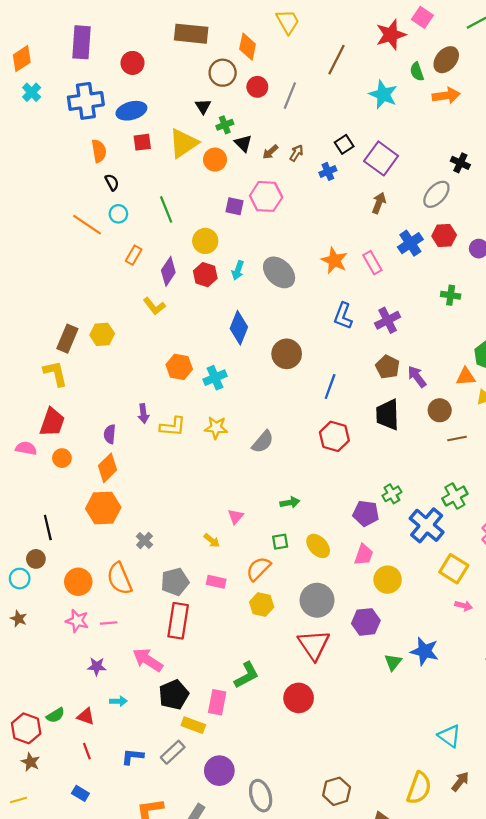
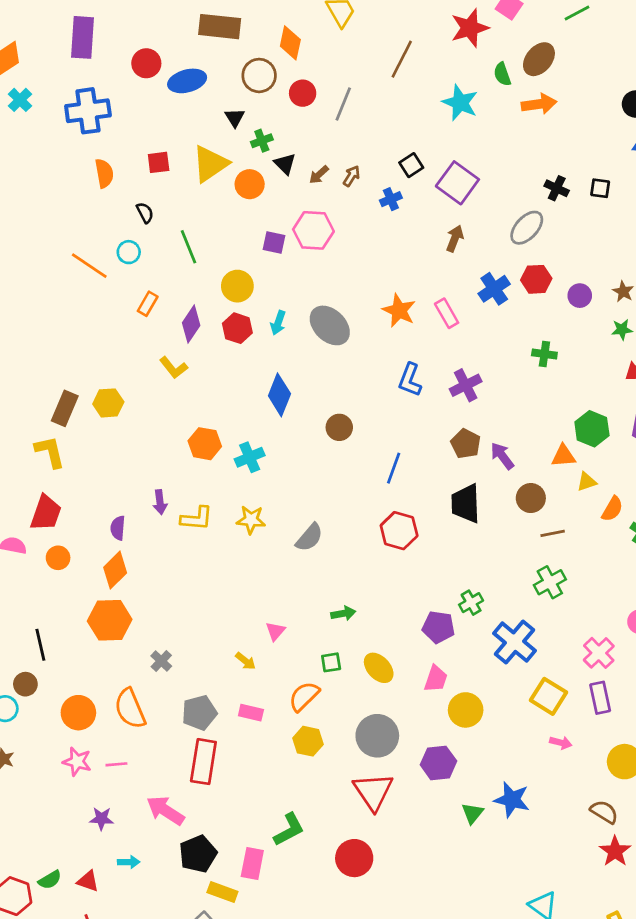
blue ellipse: (131, 111) -> (187, 81), moved
black semicircle: (112, 182) -> (145, 213), moved
brown circle: (287, 354) -> (339, 427), size x0.7
green cross: (455, 496) -> (550, 582), moved

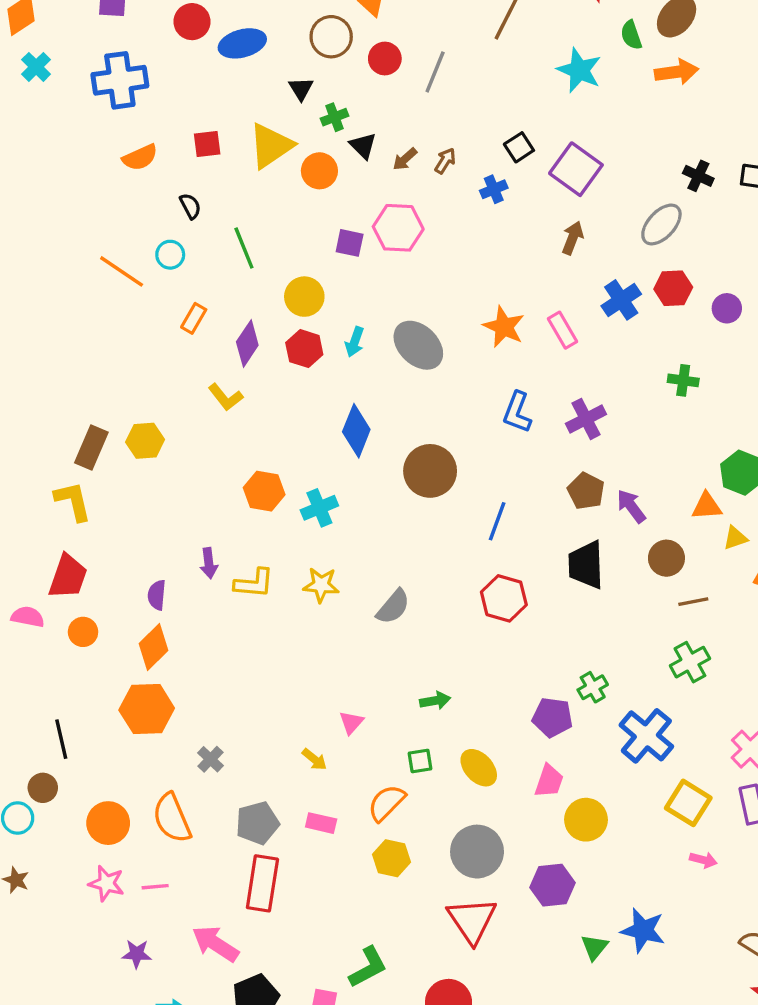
orange semicircle: (104, 173) -> (140, 157), turned 76
brown circle: (339, 427) -> (430, 471), size x1.6

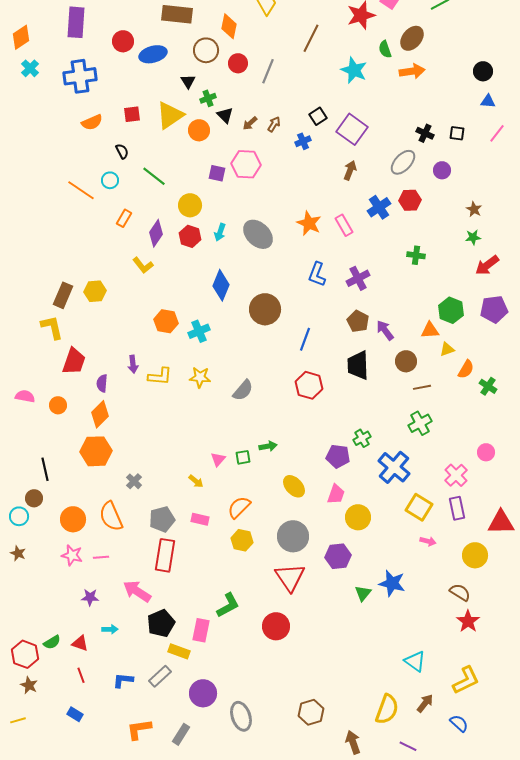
green line: (244, 248) -> (154, 176), turned -30
purple circle: (727, 308) -> (442, 170), moved
red trapezoid: (68, 577) -> (74, 361), moved
green square: (420, 761) -> (243, 457), moved

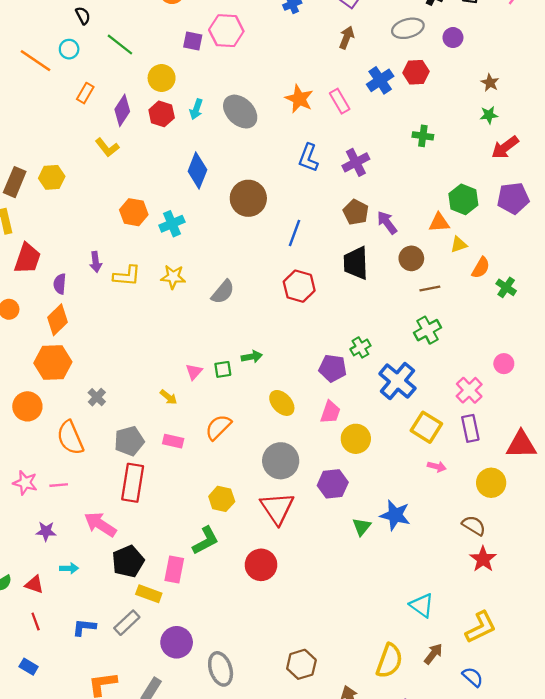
gray ellipse: (403, 162) -> (408, 28), turned 32
orange circle: (73, 519) -> (27, 406), moved
yellow hexagon: (242, 540) -> (222, 499), moved

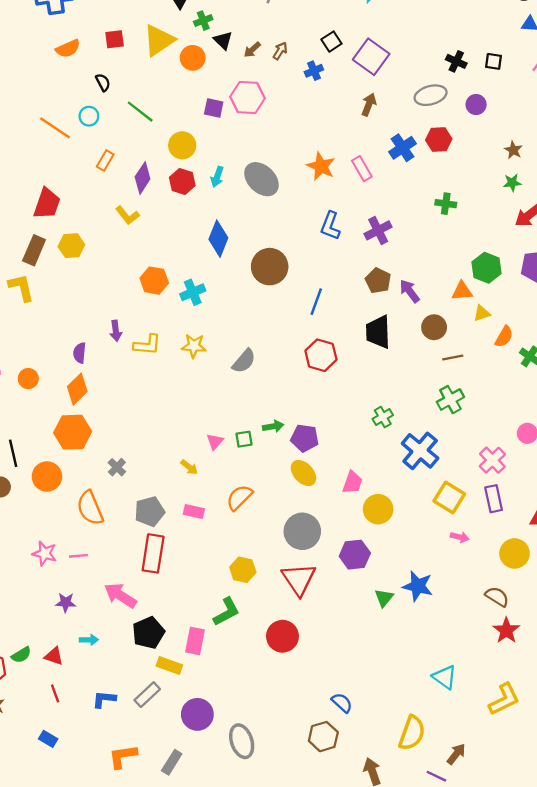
red trapezoid: (27, 258) -> (47, 204), moved
purple pentagon: (333, 368) -> (305, 438), moved
brown arrow: (433, 654) -> (456, 754), moved
blue semicircle: (473, 677) -> (342, 703), moved

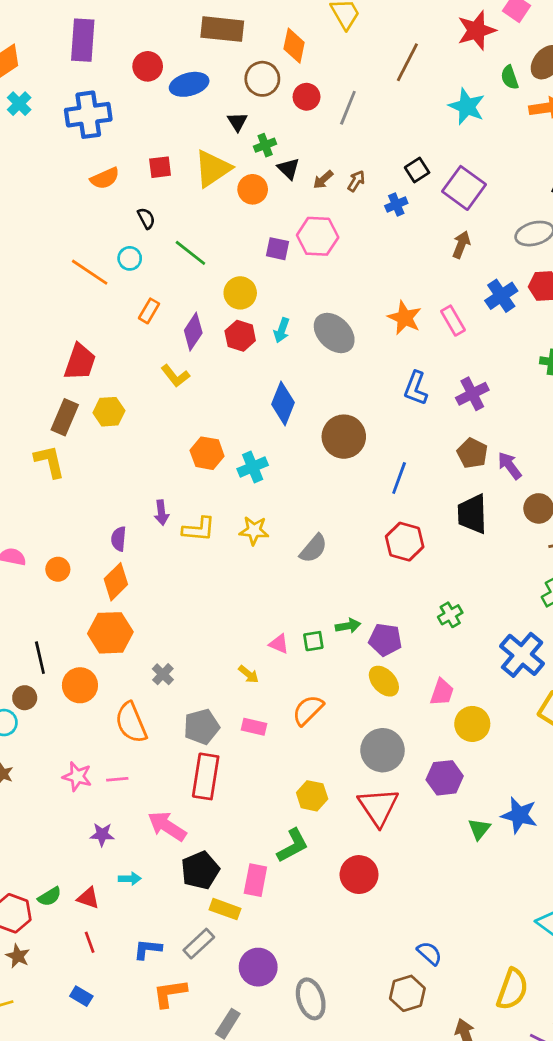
green cross: (383, 417) -> (450, 615), moved
pink triangle: (215, 442) -> (279, 644), turned -48
orange L-shape: (123, 756) -> (170, 993), moved

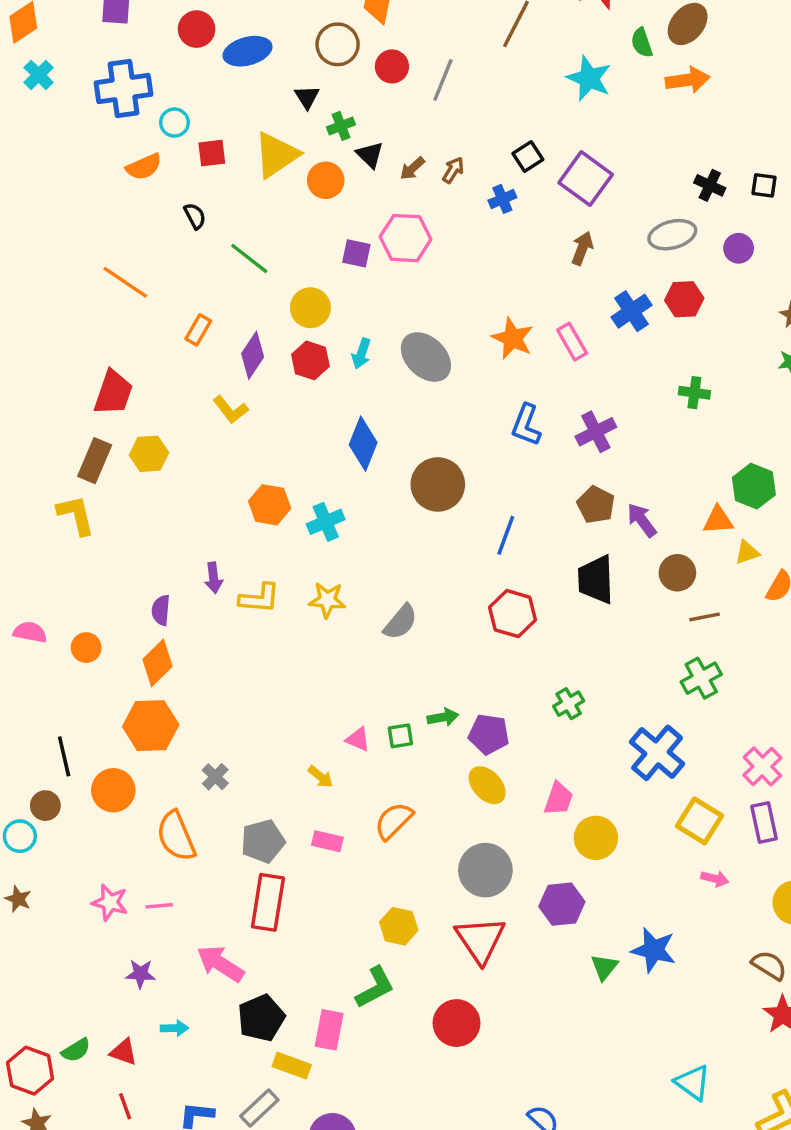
cyan circle: (130, 258) -> (174, 123), moved

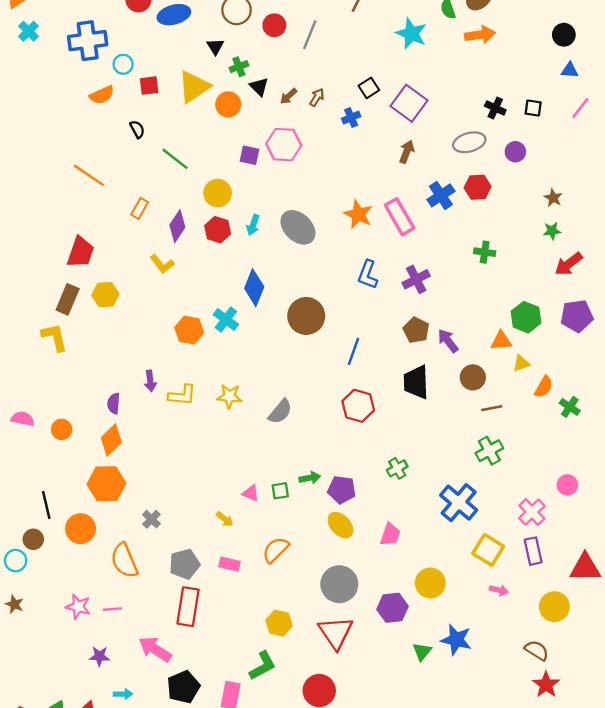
pink rectangle: (572, 342) -> (400, 217), size x1.4
cyan cross: (326, 522) -> (226, 320), moved, turned -30
yellow circle: (596, 838) -> (430, 583), moved

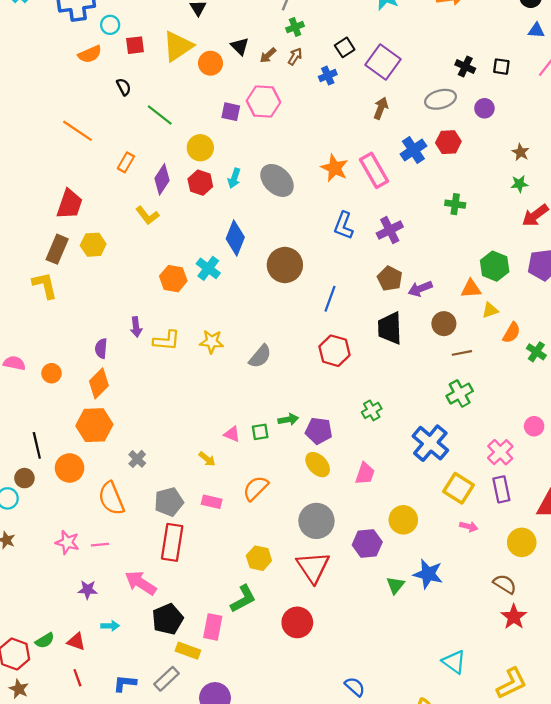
green cross: (239, 67) -> (295, 27), moved
purple arrow: (448, 341) -> (420, 289), turned -75

